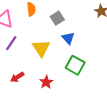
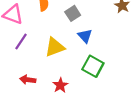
yellow triangle: (41, 48) -> (55, 47), turned 42
red arrow: (17, 77) -> (28, 80), turned 40

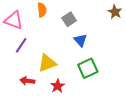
yellow triangle: (55, 47) -> (47, 63), moved
green square: (93, 66) -> (88, 68), turned 36

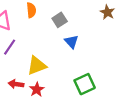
green square: (88, 68) -> (85, 84), moved
red star: (58, 86) -> (37, 89), moved

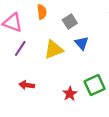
yellow triangle: (37, 66) -> (54, 50), moved
red star: (37, 89) -> (70, 94), moved

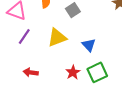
blue triangle: (82, 43) -> (89, 45), moved
red star: (70, 94) -> (73, 72), moved

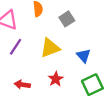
red star: (73, 72) -> (56, 79), moved

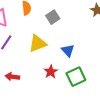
red star: (56, 79) -> (51, 72), moved

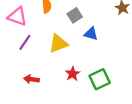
blue triangle: (68, 50) -> (91, 34), moved, turned -32

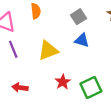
gray square: (75, 15) -> (79, 17), moved
purple line: (25, 42) -> (13, 49), turned -56

